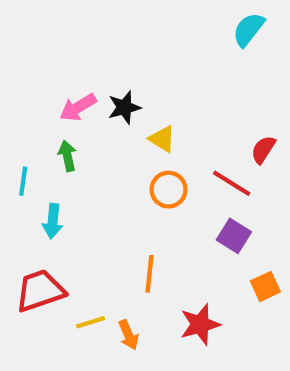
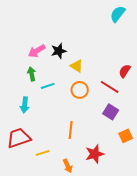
cyan line: (23, 181) -> (48, 86), moved, turned 64
orange arrow: (128, 335) -> (68, 166), moved

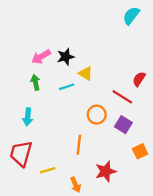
cyan line: (48, 86) -> (67, 87), moved
orange circle: (80, 90) -> (97, 115), moved
red trapezoid: (19, 138) -> (21, 154), turned -55

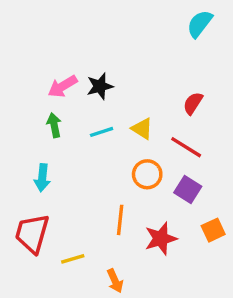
yellow triangle: (86, 73) -> (142, 129), moved
red semicircle: (139, 79) -> (193, 103), moved
red star: (106, 171) -> (161, 239), moved

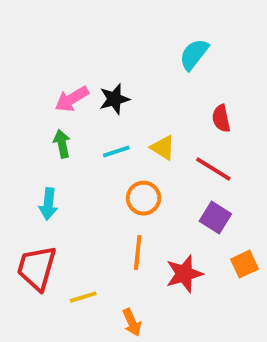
cyan semicircle: (200, 24) -> (194, 54), moved
red semicircle: (193, 103) -> (221, 118), turned -45
orange circle: (147, 174) -> (144, 198), moved

